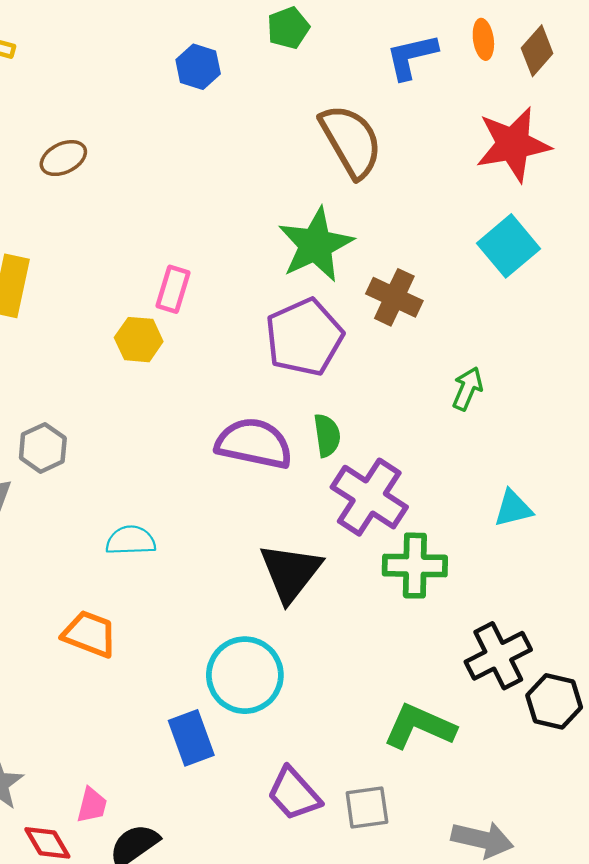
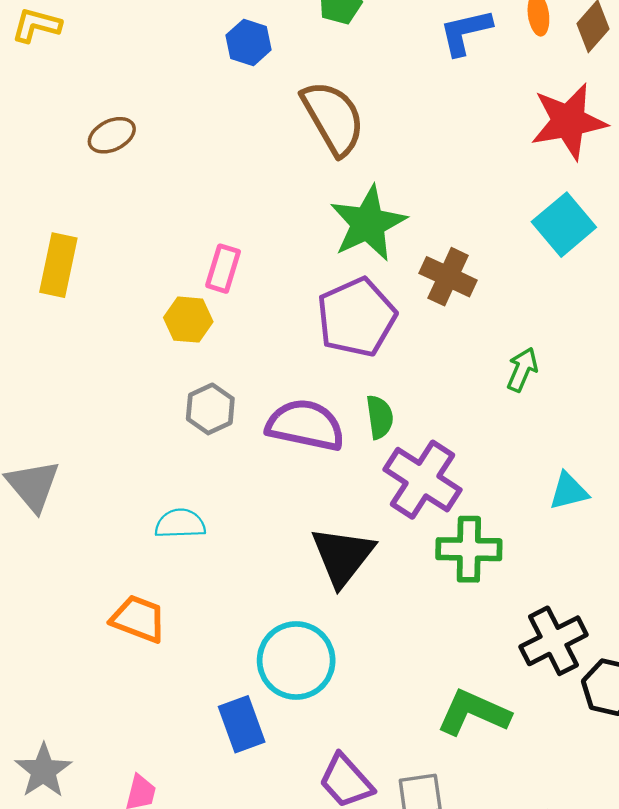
brown semicircle: (351, 141) -> (333, 118), moved
gray hexagon: (43, 448) -> (210, 409), moved

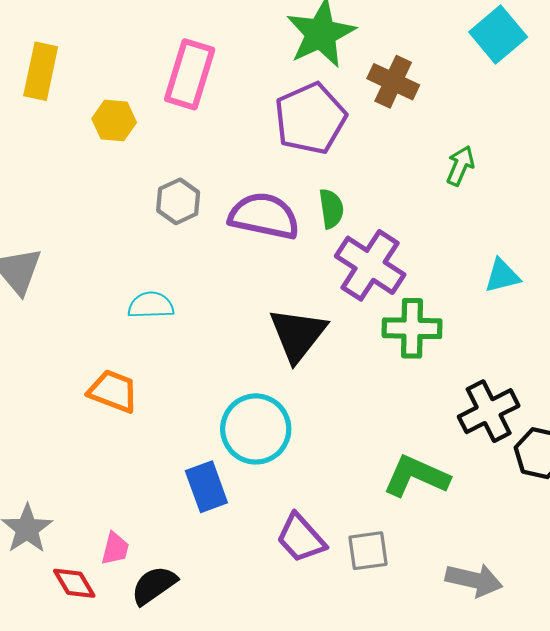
pink rectangle: (223, 269) -> (190, 74), size x1.6
yellow hexagon: (188, 320) -> (114, 121), moved

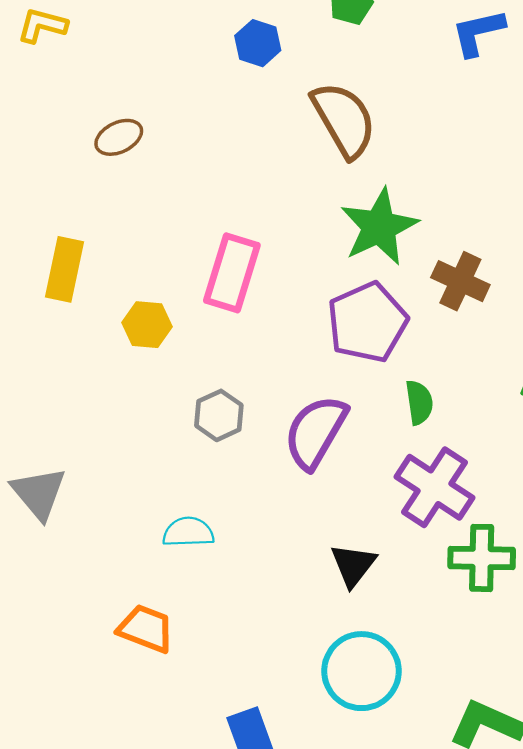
green semicircle: (331, 209) -> (419, 402), moved
purple semicircle: (264, 216) -> (316, 432), turned -72
black triangle: (298, 335) -> (353, 565), size x0.7
cyan circle: (256, 429) -> (361, 671), moved

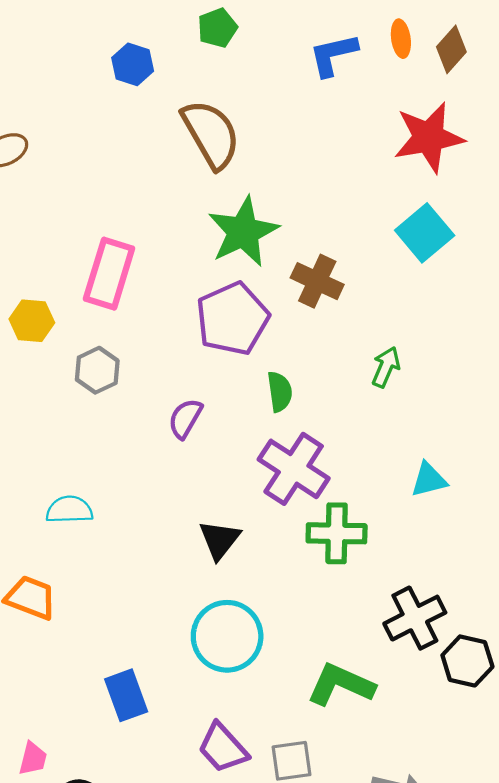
gray hexagon: (219, 415) -> (97, 370), moved
purple semicircle: (316, 432) -> (185, 418), size x0.6

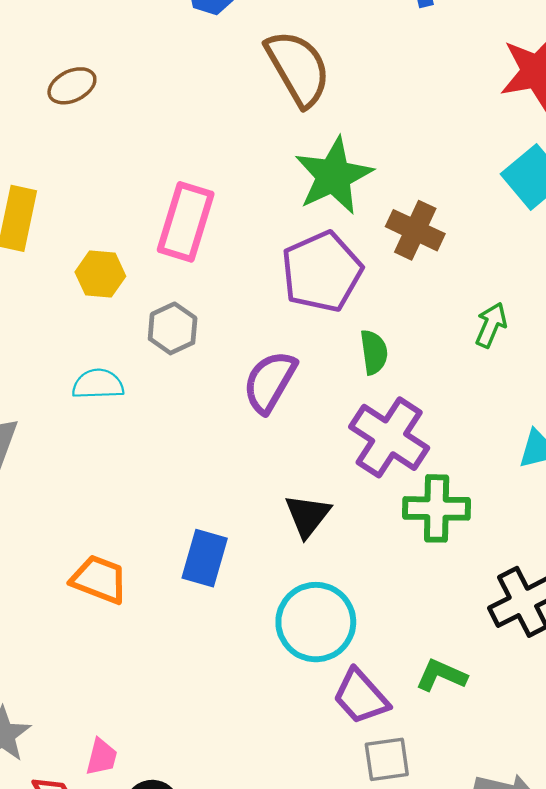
purple semicircle: (185, 418) -> (270, 382), size x1.4
cyan semicircle: (69, 510) -> (98, 384), moved
green L-shape: (341, 685) -> (441, 675), size x0.7
blue rectangle: (126, 695) -> (205, 558), moved, turned 36
purple trapezoid: (223, 748) -> (361, 697), moved

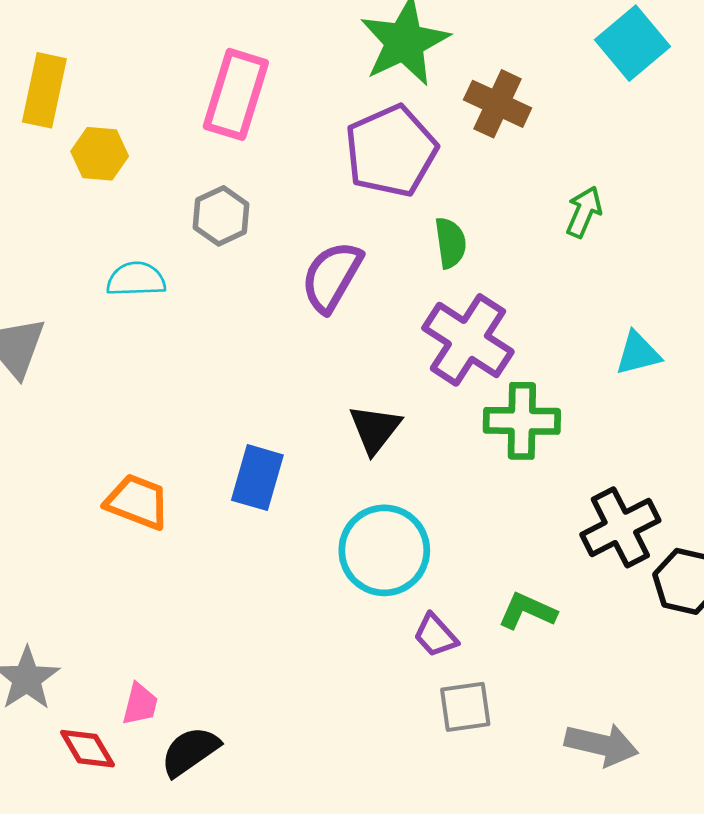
yellow hexagon: (100, 274) -> (100, 154), moved
purple trapezoid: (361, 697) -> (436, 635), size x0.7

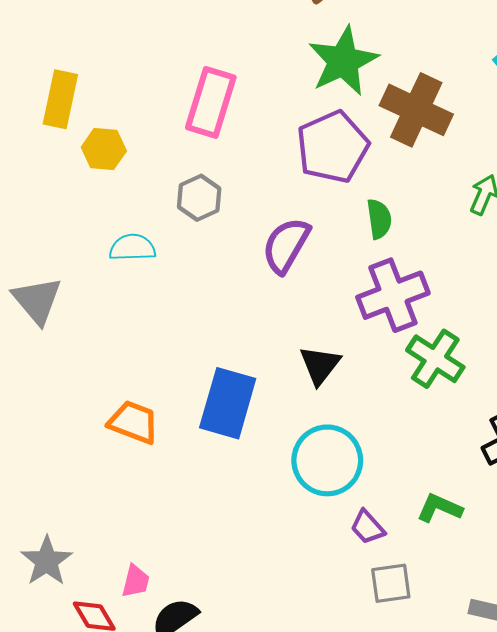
brown cross: (498, 104) -> (416, 110), size x1.4
purple cross: (468, 340) -> (393, 295), turned 36
green cross: (522, 421) -> (435, 359), turned 32
blue rectangle: (257, 478) -> (228, 403), size x1.4

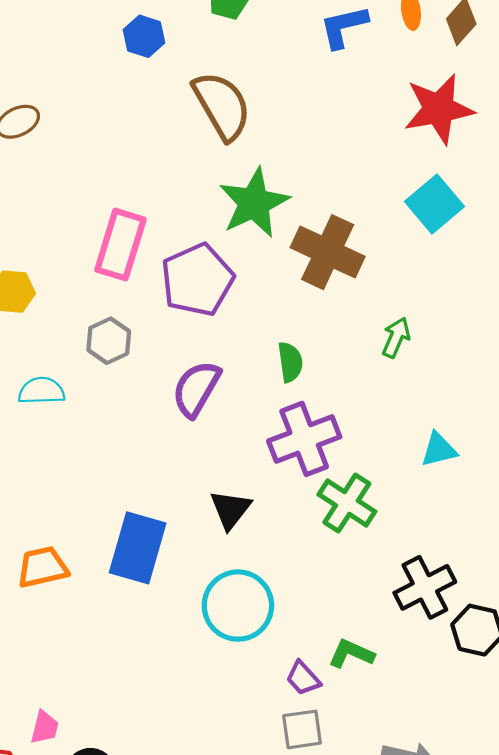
purple pentagon: (333, 147) -> (197, 280), moved
orange trapezoid: (133, 422) -> (43, 567), turned -34
purple trapezoid: (368, 527) -> (303, 678), moved

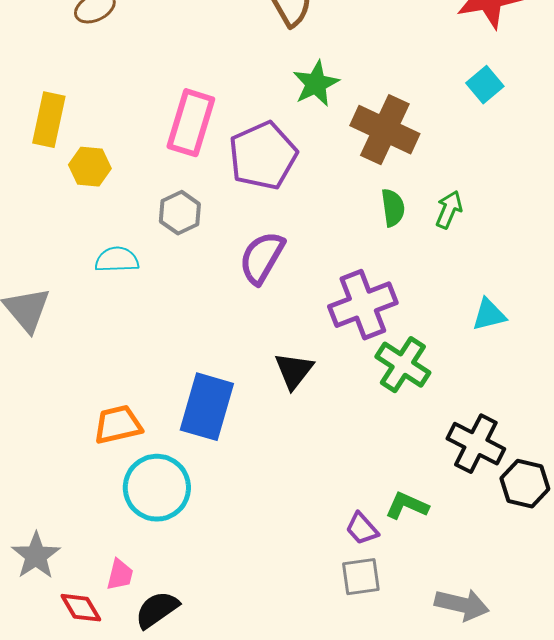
green star: (254, 203) -> (316, 84), size x0.7
cyan square: (434, 204) -> (485, 85), size x0.7
green semicircle: (290, 362) -> (393, 208), moved
black cross: (425, 587) -> (476, 444), turned -36
cyan circle: (238, 606) -> (157, 488), moved

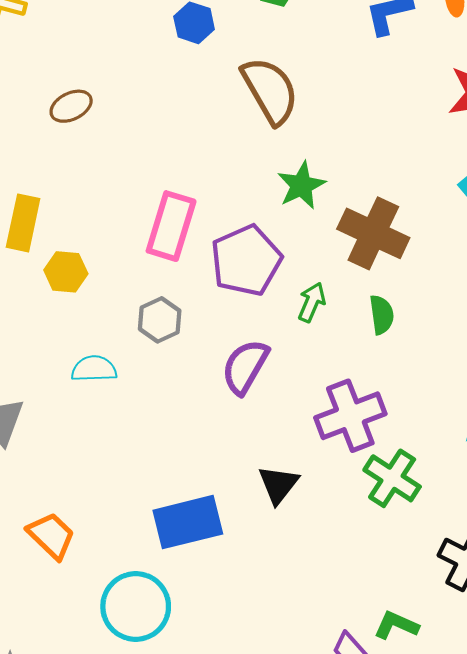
green arrow: (449, 210) -> (312, 302), moved
blue rectangle: (207, 407) -> (188, 522), turned 60
orange trapezoid: (118, 425) -> (51, 536), moved, turned 57

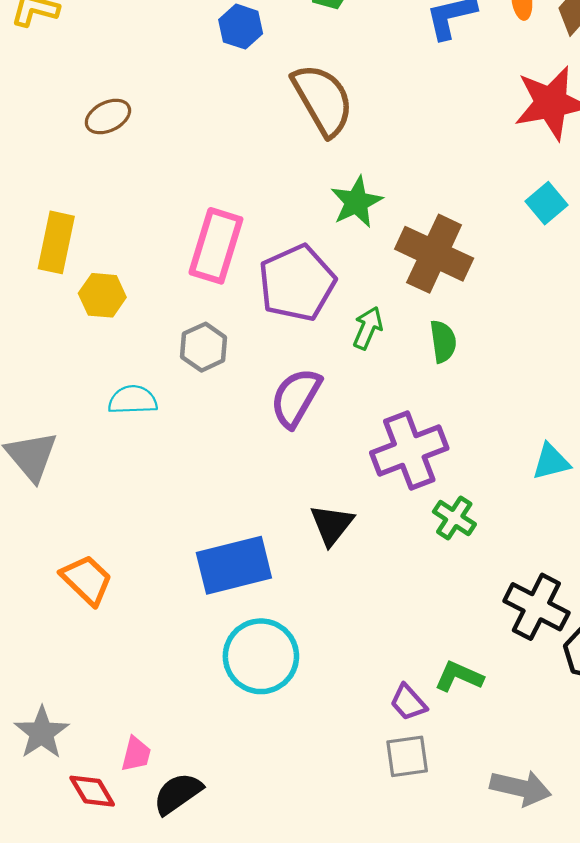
green cross: (392, 478) -> (454, 518), size x0.7
cyan circle: (136, 606) -> (261, 656), moved

